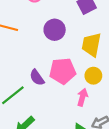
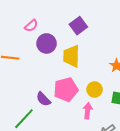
purple circle: (55, 30) -> (47, 43), moved
yellow trapezoid: (91, 45) -> (71, 56), moved

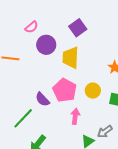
pink pentagon: (66, 90) -> (65, 90), turned -30
pink arrow: (88, 111) -> (75, 116), moved

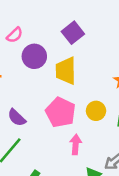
purple semicircle: (42, 99) -> (17, 118), moved

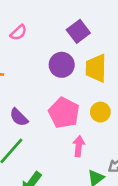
purple circle: (34, 56) -> (62, 65), moved
yellow trapezoid: (66, 71) -> (96, 68), moved

